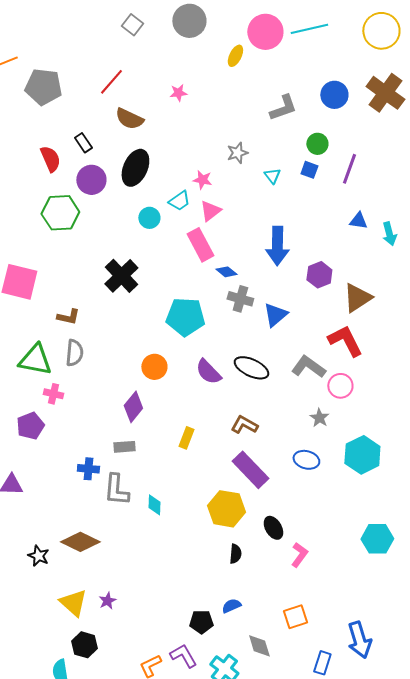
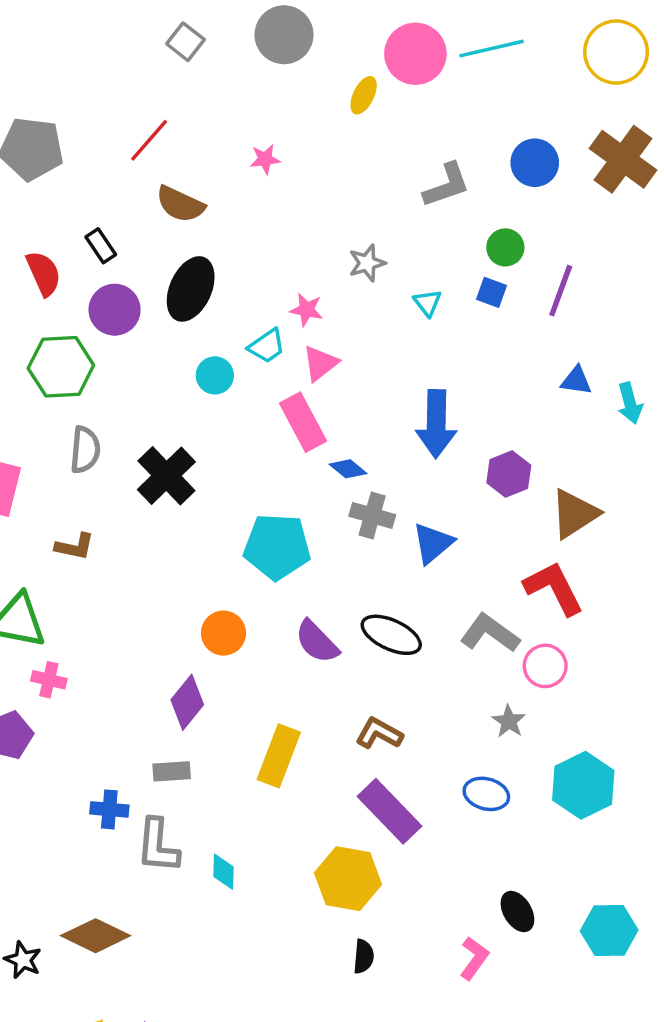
gray semicircle: (74, 353) -> (85, 450), moved
yellow rectangle: (186, 438) -> (279, 756), size x1.6
black ellipse: (273, 528) -> (517, 911), moved

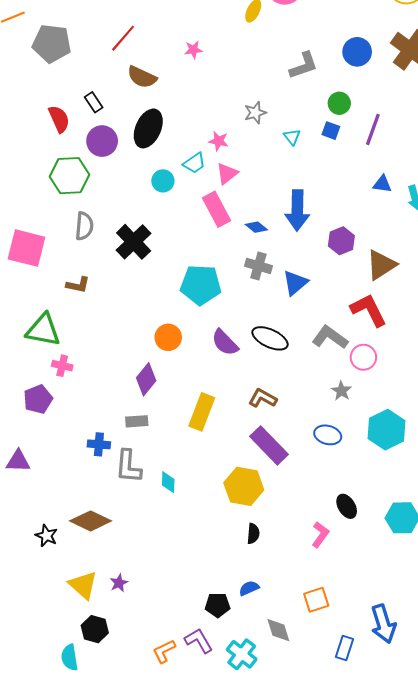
blue diamond: (348, 469) -> (256, 227), moved

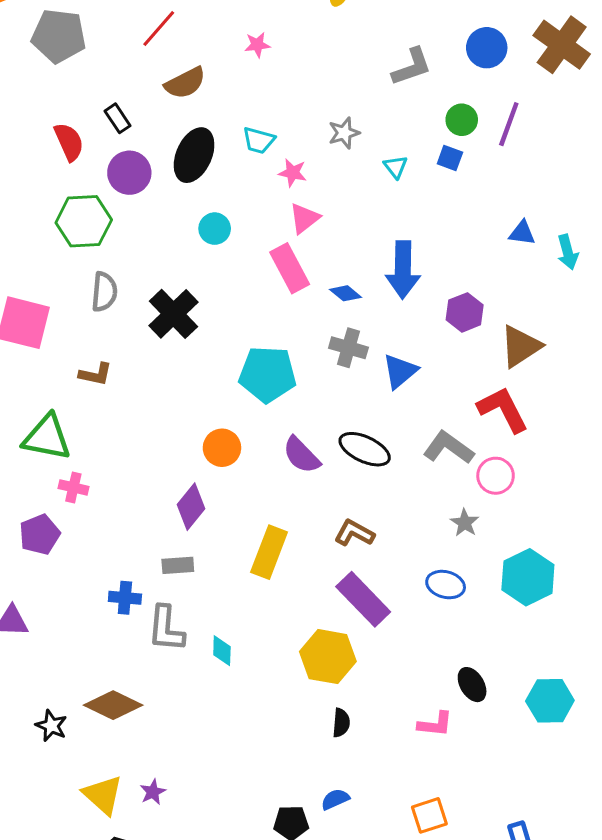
brown semicircle: (142, 77) -> (185, 83), turned -52
purple line: (373, 129) -> (509, 124), moved
cyan trapezoid: (194, 163) -> (259, 140), moved, turned 50
pink L-shape: (320, 535) -> (435, 724), turned 60

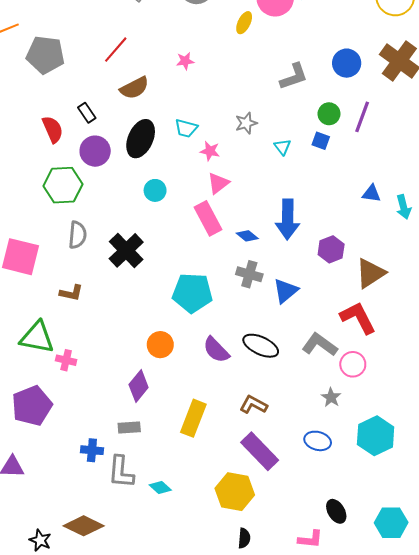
pink cross: (73, 487) -> (66, 360), moved
purple pentagon: (40, 535) -> (32, 406), size x1.4
cyan diamond: (222, 651) -> (160, 487), turned -50

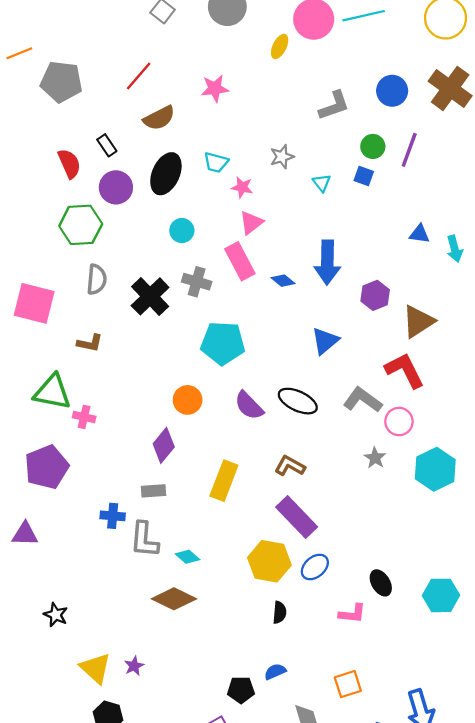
pink star: (185, 61) -> (215, 88), size x1.4
gray cross: (249, 274) -> (197, 282), moved
cyan hexagon: (376, 436) -> (435, 469), moved
blue ellipse: (318, 441) -> (315, 567), moved, turned -55
brown diamond: (84, 526) -> (174, 599), moved

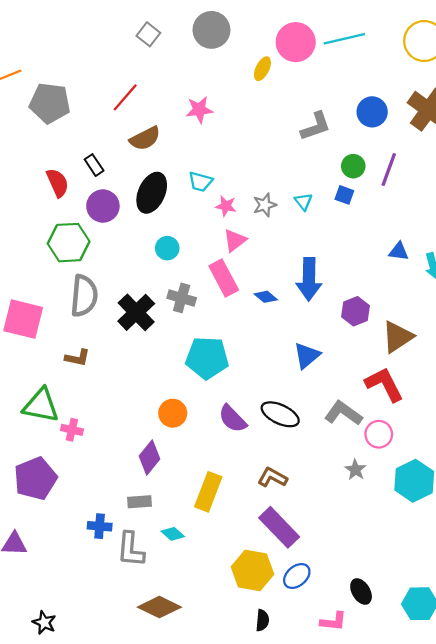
gray star: (282, 157) -> (265, 205), moved
gray semicircle: (97, 279) -> (84, 296), size x1.4
cyan diamond: (188, 557) -> (173, 534), moved

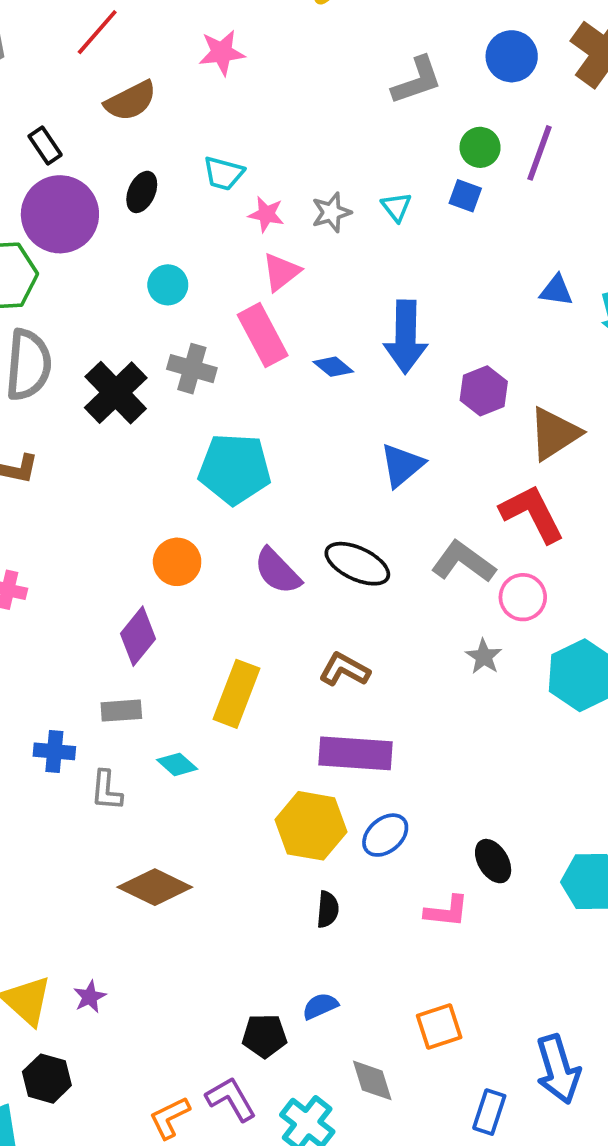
black ellipse: (152, 193) -> (142, 192), size x0.6
purple circle: (103, 206) -> (60, 214), size x1.4
purple rectangle: (279, 527) -> (356, 753), turned -42
gray L-shape: (131, 549) -> (106, 790), size x0.7

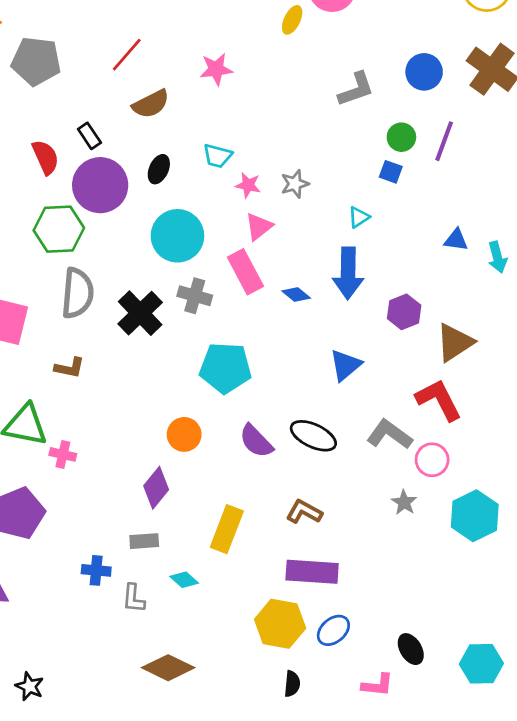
cyan triangle: (396, 207) -> (359, 217), moved, turned 35
cyan circle: (168, 285) -> (177, 236), size x1.8

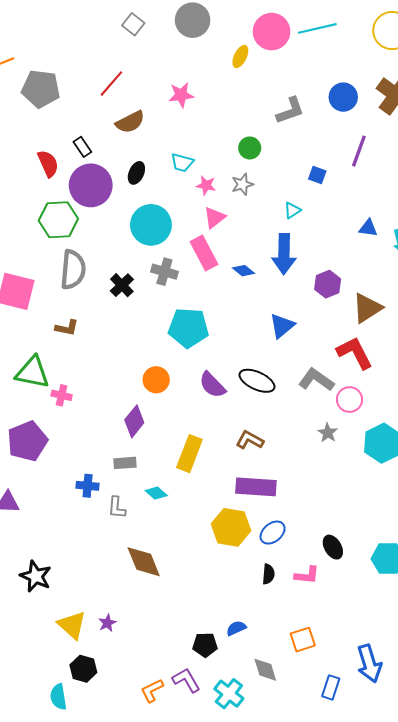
green circle: (401, 137) -> (250, 148), moved
black cross: (140, 313) -> (122, 285), size x0.7
brown diamond: (168, 668) -> (144, 562), turned 42
black semicircle: (292, 684) -> (268, 574), moved
black star: (30, 686) -> (36, 576), size x1.4

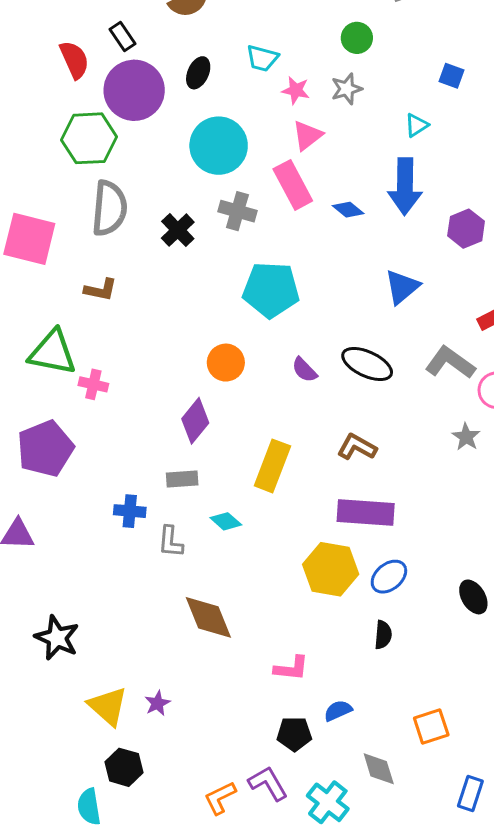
purple semicircle: (212, 385) -> (304, 370), size x0.7
pink L-shape: (307, 575) -> (291, 668), moved

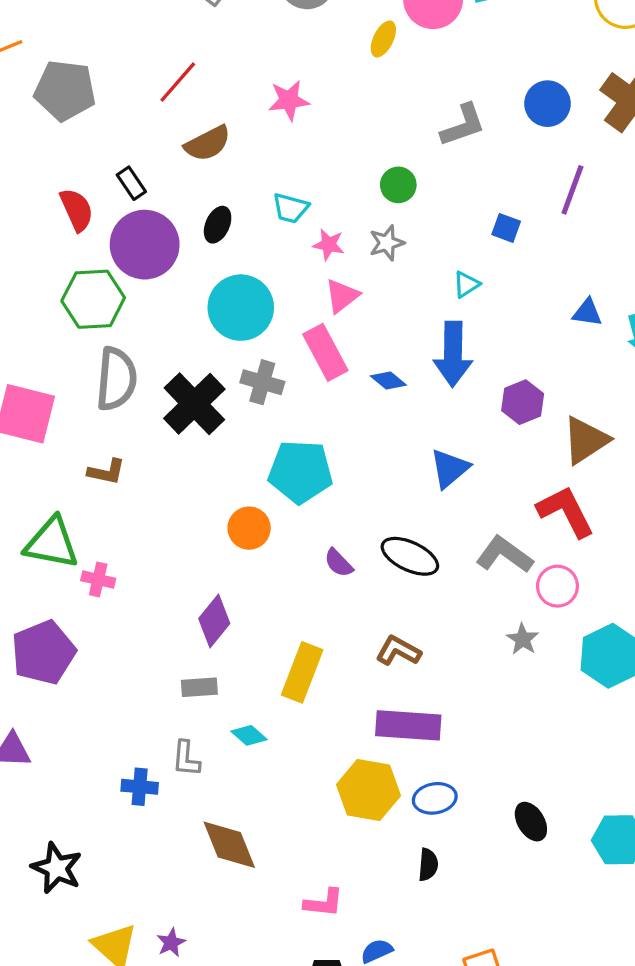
black cross: (178, 230) -> (194, 404), size x1.6
orange circle: (226, 363) -> (249, 528), moved
blue cross: (130, 511) -> (140, 787), moved
blue ellipse: (389, 577) -> (435, 798), turned 30

